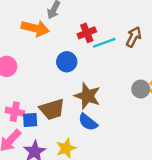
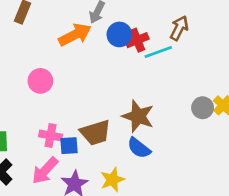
orange arrow: (35, 28) -> (75, 35), turned -40
brown arrow: (134, 37) -> (179, 28), moved
blue circle: (67, 62) -> (119, 34), moved

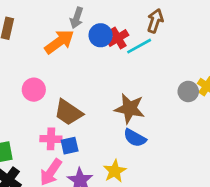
brown trapezoid: (95, 133) -> (68, 112), moved, turned 60

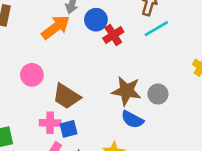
red cross: (118, 38) -> (113, 35), moved
cyan line: (139, 46) -> (156, 29), moved
gray circle: (188, 91) -> (158, 94), moved

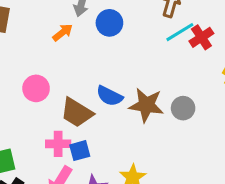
orange arrow: (56, 27) -> (63, 32), size x0.6
red cross: (113, 35) -> (201, 37), moved
blue semicircle: (132, 120) -> (109, 96), moved

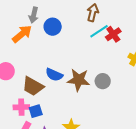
orange arrow: (63, 32) -> (22, 34), size x1.5

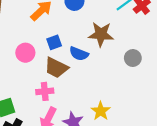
brown star: (79, 80) -> (101, 34), moved
blue square: (36, 111) -> (54, 42), moved

